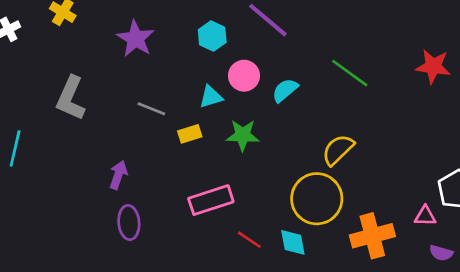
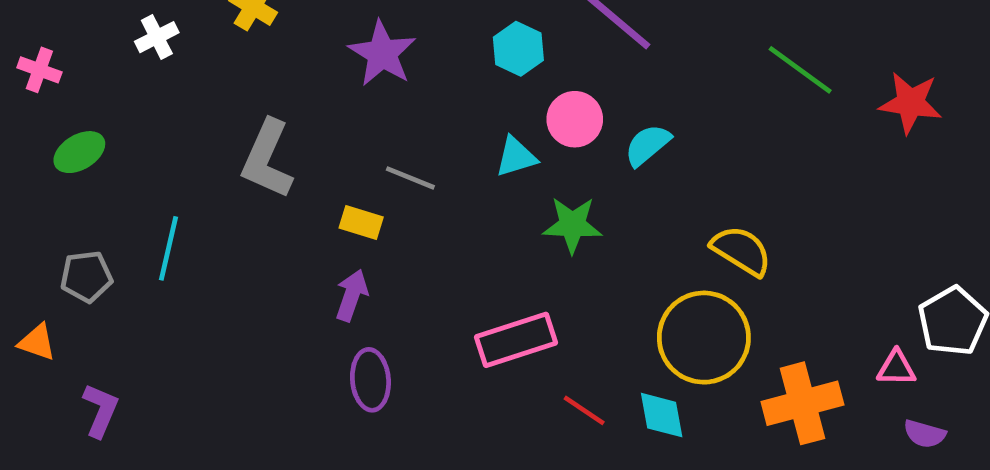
green line: (350, 73) -> (800, 70), moved
yellow rectangle: (190, 134) -> (361, 223), moved, turned 35
yellow semicircle: (338, 150) -> (741, 251), turned 76

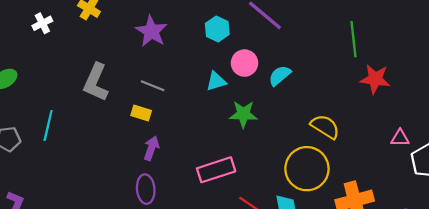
green line: (800, 70) -> (353, 39), turned 48
red star: (910, 103) -> (375, 79), moved
gray line: (410, 178) -> (153, 86), moved
purple arrow: (352, 295) -> (151, 148), moved
pink triangle: (896, 368) -> (400, 138), moved

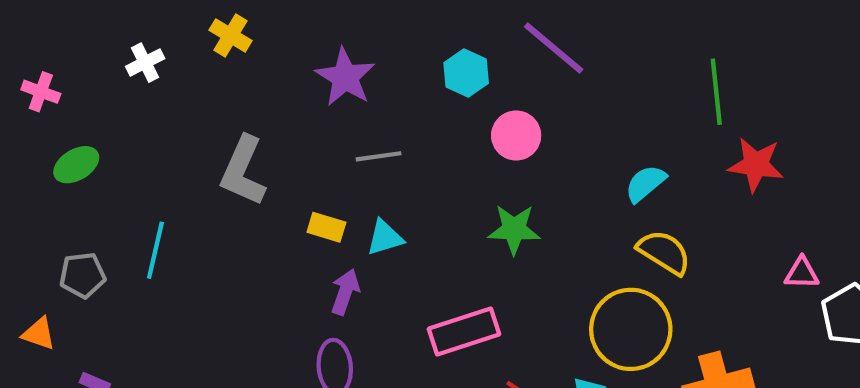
cyan semicircle: (280, 76) -> (645, 183), moved
cyan triangle: (216, 81) -> (385, 238), moved
gray line: (153, 86) -> (379, 156), moved, turned -30

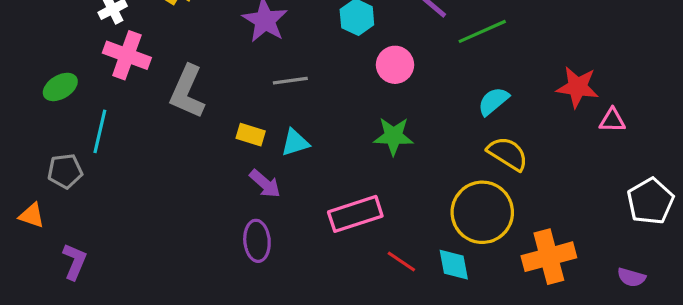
pink cross: (41, 92) -> (127, 55), moved, size x1.6
green line: (716, 92) -> (482, 31), moved, turned 72
cyan line: (155, 250) -> (100, 131), moved
pink triangle: (802, 273) -> (612, 120), moved
purple arrow: (345, 292) -> (265, 184), turned 112

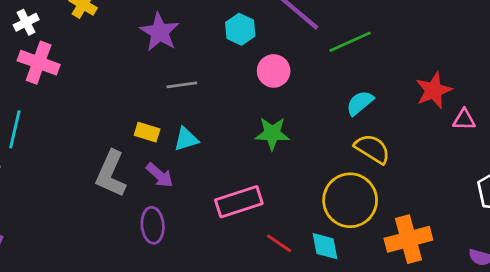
red star: (577, 87) -> (434, 90), turned -30
gray L-shape: (187, 92) -> (111, 174), moved

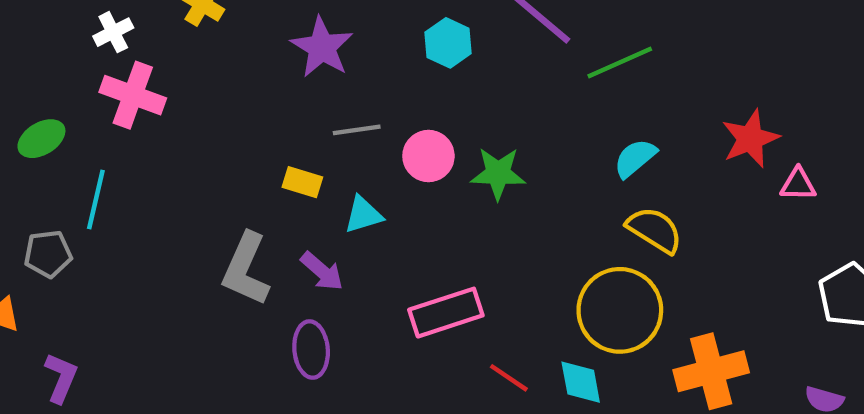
pink circle: (274, 71) -> (428, 156), moved
yellow rectangle: (147, 132) -> (302, 182), moved
green star: (272, 134) -> (498, 173), moved

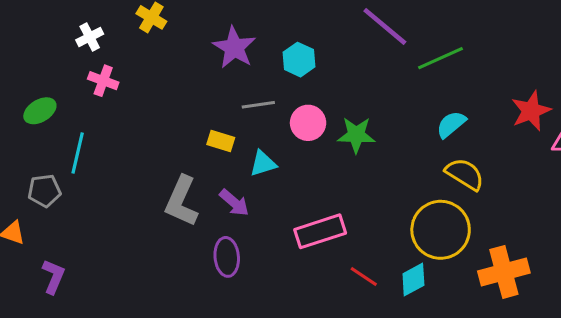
cyan hexagon: (448, 43) -> (299, 60), moved
pink cross: (133, 95) -> (103, 81), size x0.7
cyan diamond: (581, 382) -> (413, 279), turned 72

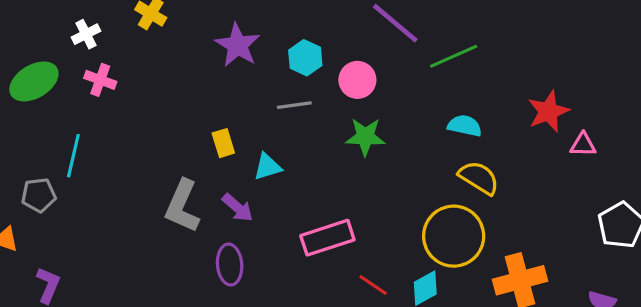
gray line: (258, 105) -> (294, 105), moved
green ellipse: (40, 111) -> (34, 81), moved, size x1.4
pink circle: (308, 123) -> (357, 80), moved
cyan semicircle: (451, 124) -> (465, 126), turned 52
yellow rectangle: (221, 141) -> (223, 143), turned 56

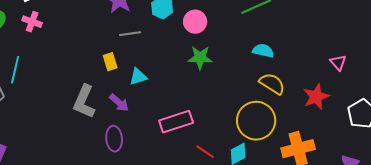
gray line: (294, 105) -> (130, 34), moved
red star: (548, 111) -> (316, 97), moved
pink triangle: (583, 145) -> (338, 63), turned 48

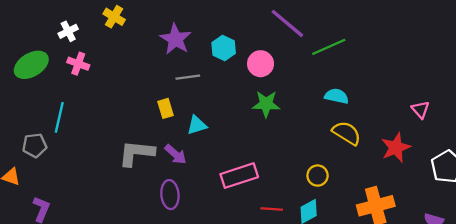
gray L-shape: (84, 102) -> (136, 153), turned 72
yellow circle: (256, 121) -> (318, 176), moved, size x0.5
red line: (205, 152) -> (272, 209), turned -30

